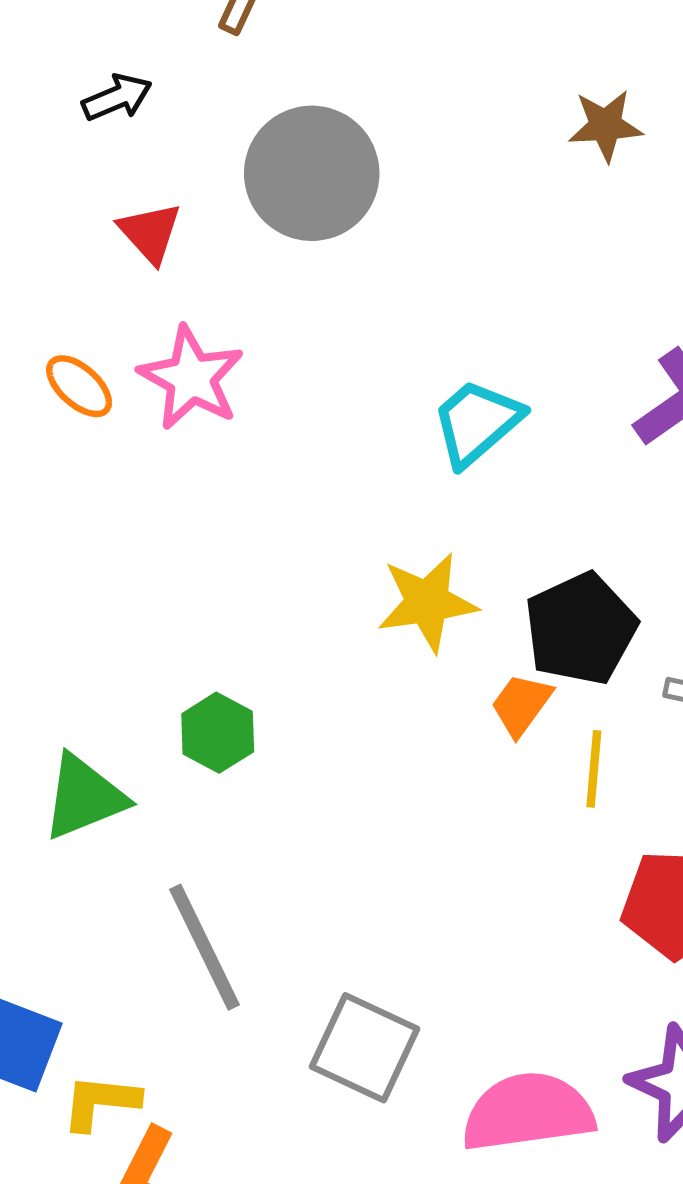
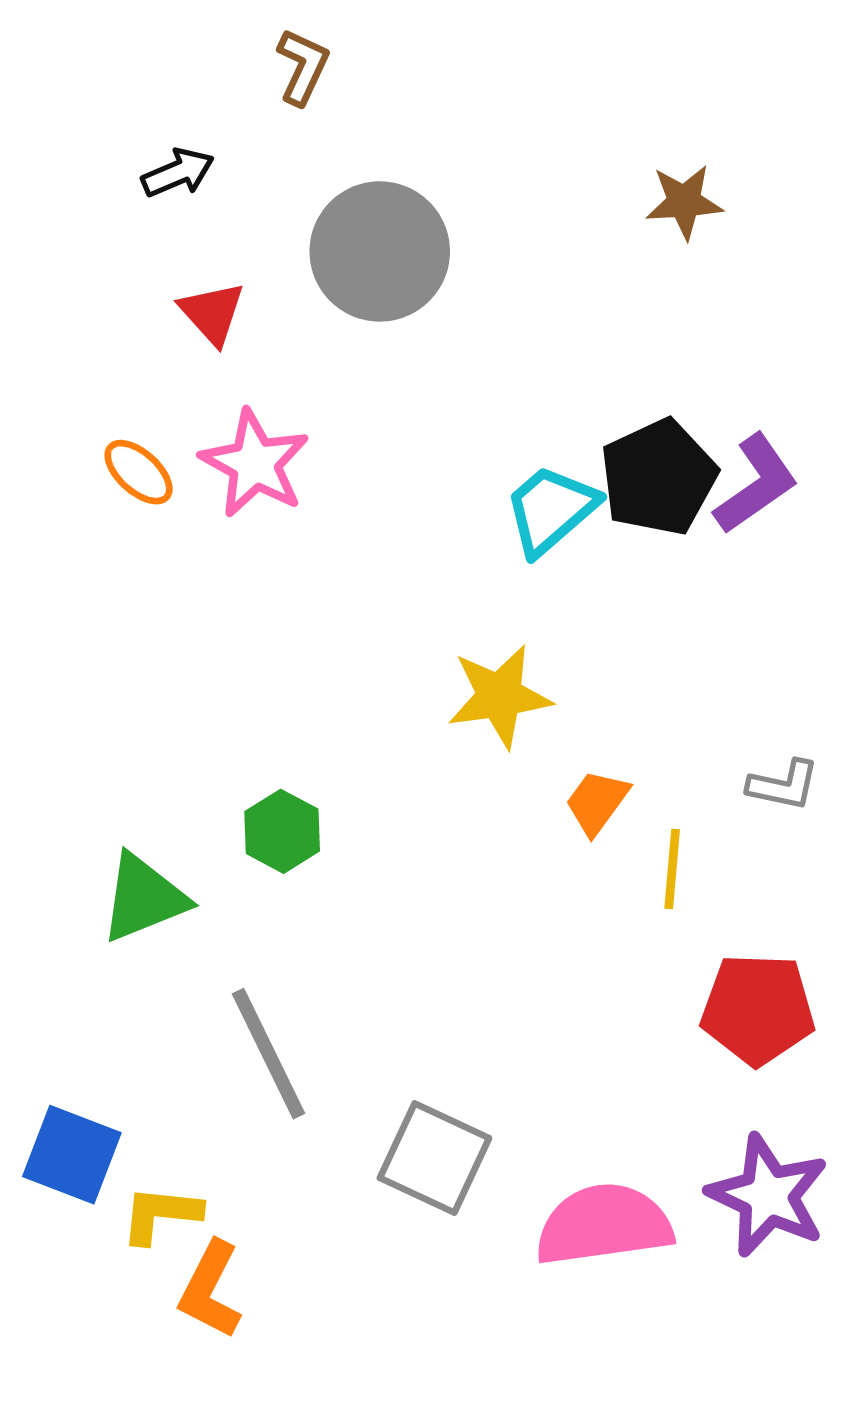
black pentagon: (581, 629) -> (659, 477), moved

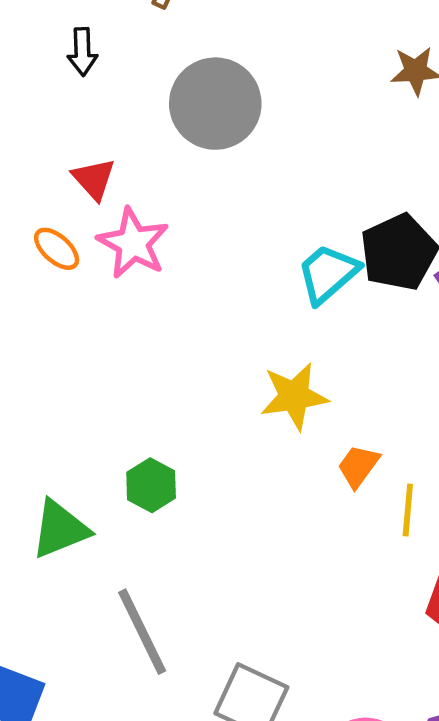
black arrow: (178, 173) -> (82, 52), turned 111
red triangle: (212, 313) -> (94, 179), moved

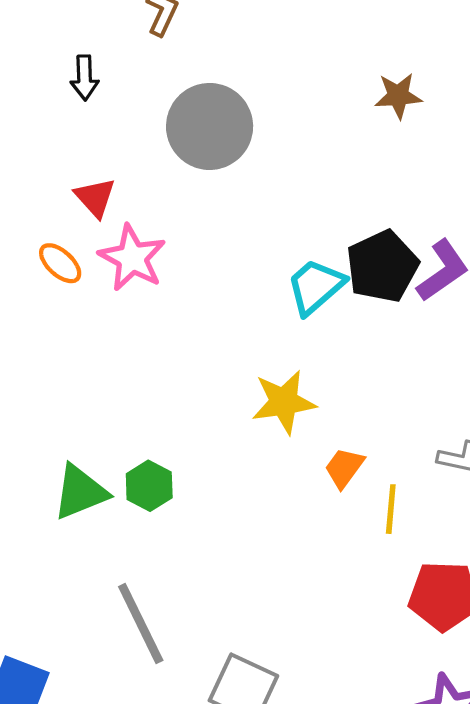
green triangle: (60, 529) -> (80, 492), moved

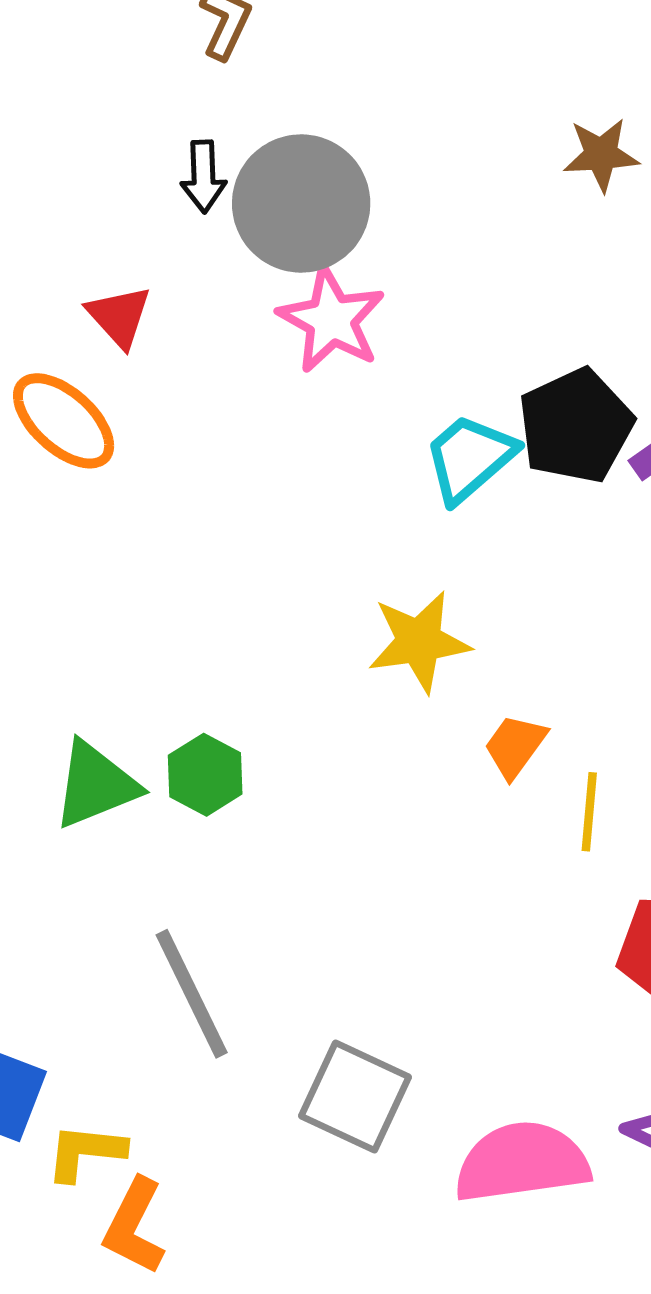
black arrow: (85, 78) -> (203, 177), moved
pink star: (132, 258) -> (331, 320), moved
orange ellipse: (60, 263) -> (64, 421), size x1.5

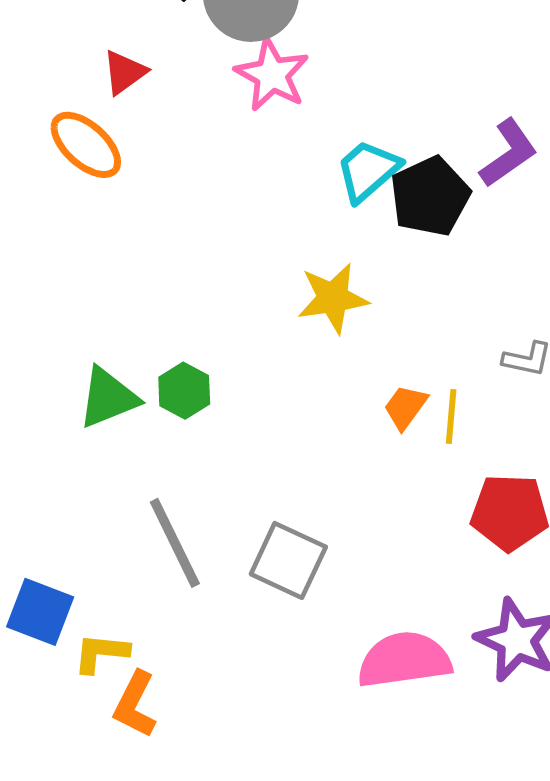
red triangle: (119, 316) -> (124, 72), turned 36
black pentagon: (576, 426) -> (430, 196), moved
orange trapezoid: (515, 746) -> (405, 407), moved
gray square: (355, 1097) -> (288, 560), moved

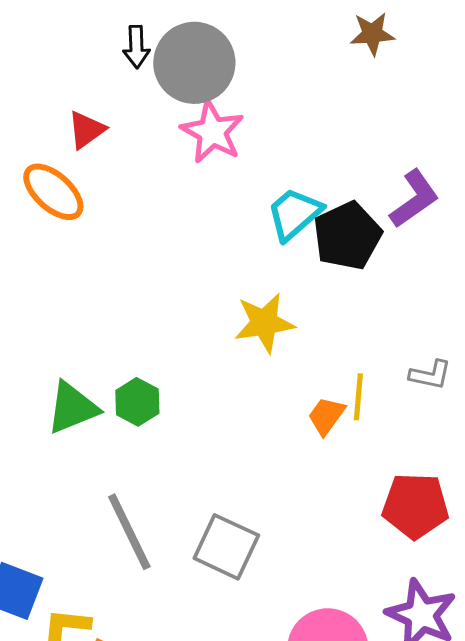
yellow line: (451, 416) -> (358, 397), moved

